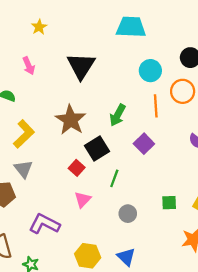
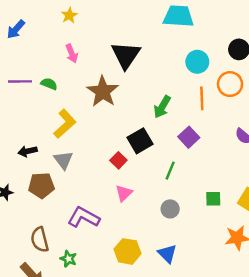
yellow star: (39, 27) -> (69, 15), moved
brown star: (71, 120) -> (103, 92), moved
green line: (114, 178) -> (170, 171), moved

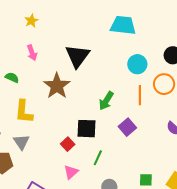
yellow L-shape: (65, 124) -> (24, 112), turned 135
black square: (140, 141) -> (86, 129), turned 30
green line: (170, 171) -> (98, 158), moved

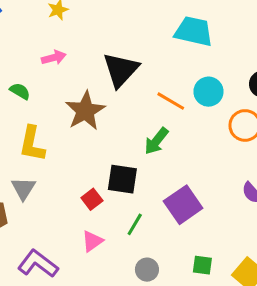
pink arrow: (32, 53) -> (54, 58), turned -91
orange line: (140, 95) -> (171, 101), moved, turned -66
purple square: (127, 127) -> (183, 205), moved, size x1.4

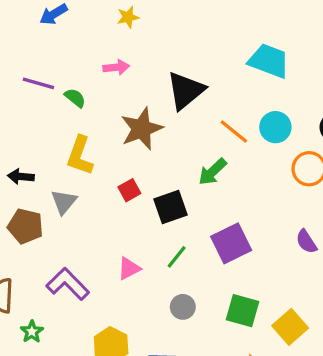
black square: (122, 179) -> (171, 207), turned -36
red square: (92, 199) -> (129, 190), moved
green square: (202, 265) -> (242, 311), size x1.5

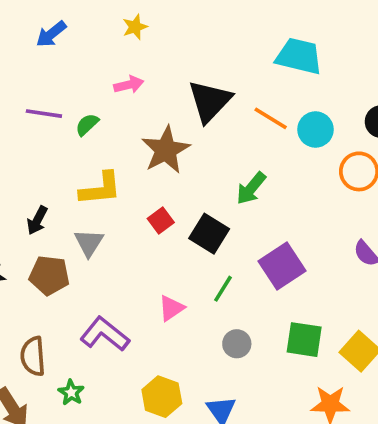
green semicircle: (75, 98) -> (87, 125), turned -75
orange line: (234, 131) -> (271, 118), moved
yellow L-shape: (80, 156) -> (100, 189), turned -108
black arrow: (21, 177) -> (37, 220), turned -60
black square: (171, 207) -> (209, 234), turned -32

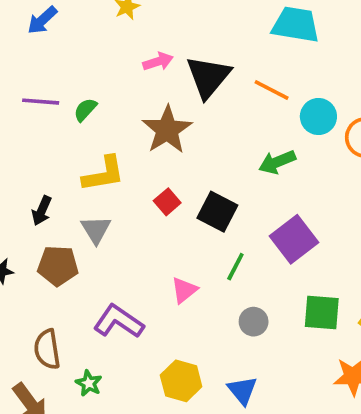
pink arrow: (129, 85) -> (158, 62), moved
cyan circle: (315, 130) -> (318, 117), moved
green arrow: (251, 188) -> (277, 162), moved, turned 32

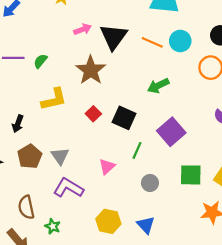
cyan circle: (318, 117) -> (180, 41), moved
gray triangle: (96, 230) -> (60, 156), moved
brown pentagon: (58, 266) -> (30, 156), turned -30

